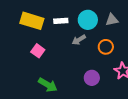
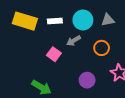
pink square: (38, 51) -> (54, 54), moved

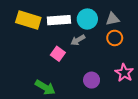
white rectangle: (55, 21) -> (59, 20), size x1.5
orange circle: (102, 48) -> (115, 38), moved

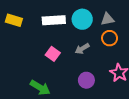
yellow rectangle: (28, 20) -> (14, 20), moved, size x0.7
gray arrow: (78, 40) -> (82, 49), moved

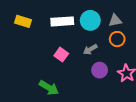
purple circle: (86, 80) -> (100, 70), moved

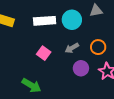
gray triangle: (115, 20) -> (96, 11), moved
orange circle: (117, 39) -> (98, 47), moved

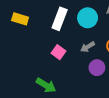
white rectangle: (45, 21) -> (60, 19), turned -65

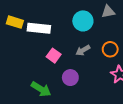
white rectangle: (60, 19) -> (39, 28), moved, turned 75
purple circle: (97, 68) -> (70, 78), moved

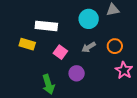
yellow rectangle: (15, 22) -> (27, 44), moved
green arrow: (41, 89) -> (48, 84), turned 42

